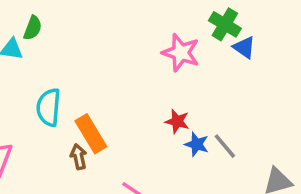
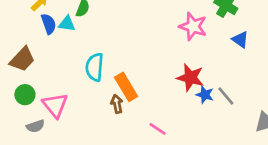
blue triangle: (244, 47) -> (240, 40), moved
red star: (177, 121) -> (190, 78), size x1.5

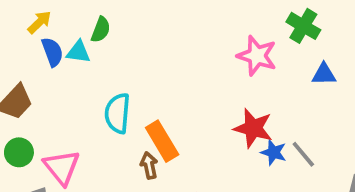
blue triangle: (240, 40) -> (324, 74), turned -36

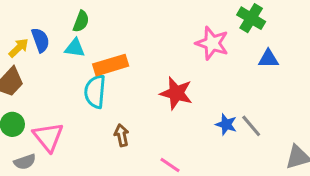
yellow arrow: (39, 22) -> (19, 48), moved
cyan triangle: (78, 52) -> (75, 48), moved
red star: (253, 128) -> (176, 93), moved
orange rectangle: (162, 141) -> (111, 65), moved, turned -76

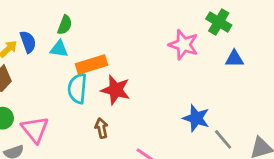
red star: (176, 93) -> (116, 90), moved
blue star: (226, 124) -> (196, 118), size x1.4
gray line: (251, 126) -> (223, 139), moved

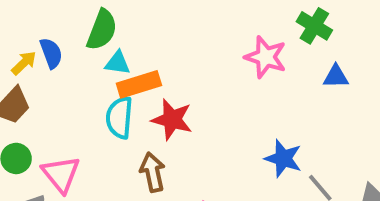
green semicircle: (65, 25) -> (102, 30), size x1.5
cyan triangle: (59, 49) -> (117, 63), moved
brown arrow: (101, 128) -> (153, 172), size x1.4

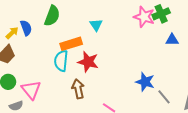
green cross: (314, 26) -> (161, 14), turned 36
pink star: (266, 57) -> (144, 17), moved
cyan triangle: (117, 63) -> (96, 25), moved, turned 48

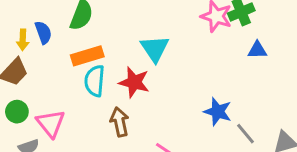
cyan triangle: (96, 25) -> (155, 49), moved, size x1.5
yellow arrow: (12, 33) -> (23, 40), turned 136
orange rectangle: (71, 44) -> (87, 56), moved

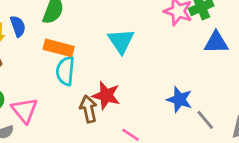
blue triangle: (257, 50) -> (216, 42), size x1.4
orange rectangle: (87, 56) -> (59, 48), turned 32
red star: (134, 82) -> (106, 95), moved

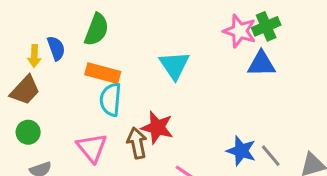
blue triangle: (216, 42) -> (261, 64), moved
blue star: (179, 99) -> (241, 151), moved
pink triangle: (25, 110) -> (92, 148), moved

